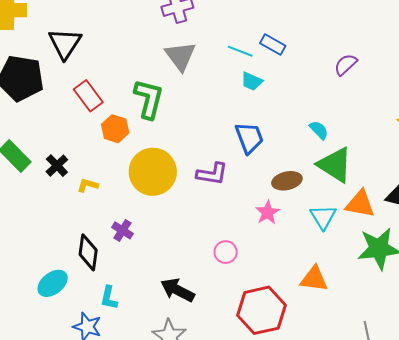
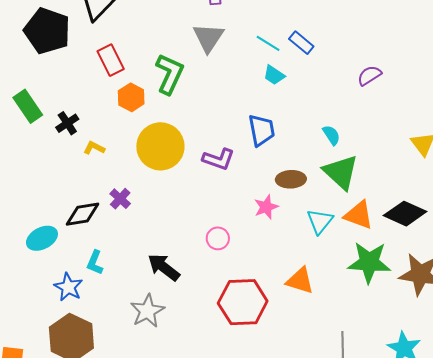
black diamond: (88, 252) -> (83, 214), turned 63

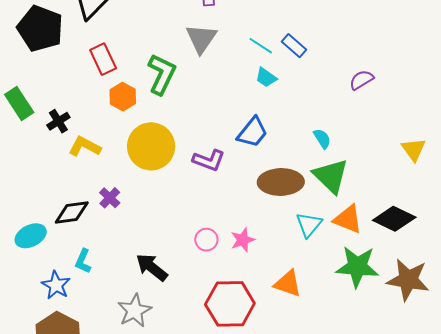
blue trapezoid: (262, 130) -> (252, 132), turned 48
yellow L-shape: (94, 148) -> (85, 147), size x1.5
brown ellipse: (291, 179) -> (281, 182), size x1.5
pink star: (266, 207) -> (243, 240), moved

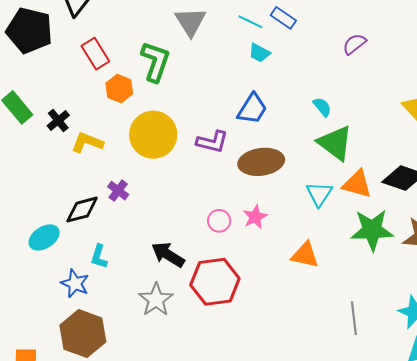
brown ellipse: (281, 182) -> (261, 162), moved
red hexagon: (230, 304) -> (215, 282), moved

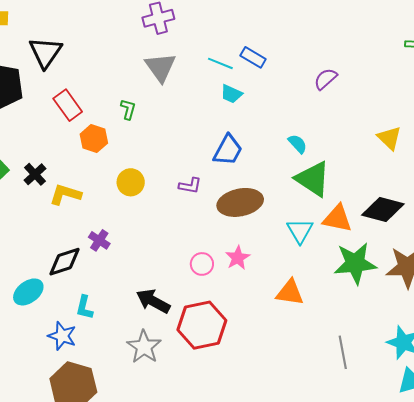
green L-shape: (155, 62) -> (128, 109), size x0.5
yellow circle: (153, 135) -> (131, 182), size x0.6
purple L-shape: (212, 142) -> (190, 186), size x0.7

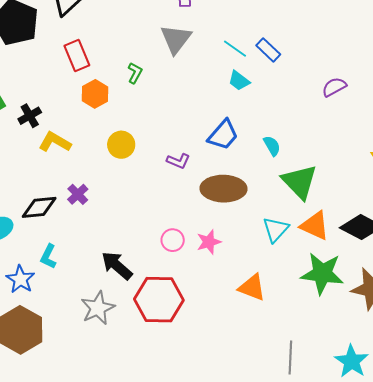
cyan semicircle: (298, 144) -> (272, 146), moved

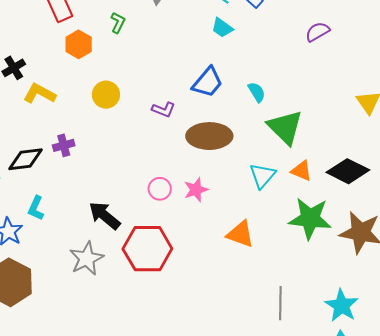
purple cross: (78, 194) -> (64, 145), turned 30
orange triangle: (315, 226) -> (301, 171), size x0.7

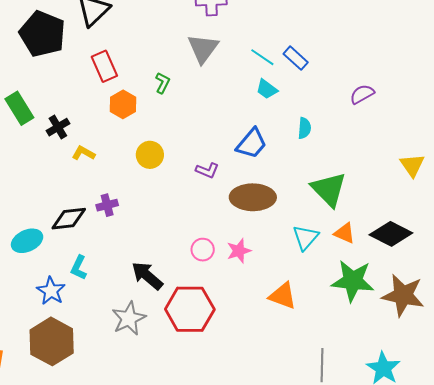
cyan semicircle: (257, 92) -> (304, 128), moved, turned 35
yellow L-shape: (40, 94) -> (83, 153), size x0.7

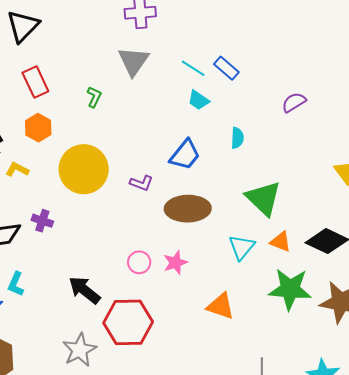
orange hexagon: (123, 104) -> (38, 128), moved
yellow circle: (150, 155) -> (84, 169), size x1.8
purple cross: (107, 205) -> (42, 221), turned 35
gray star: (129, 318) -> (80, 350), moved

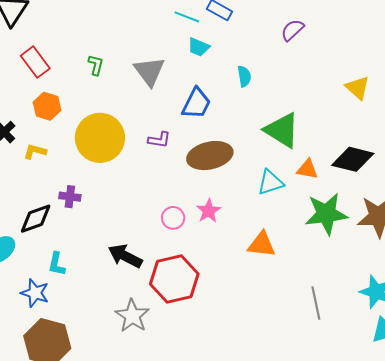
gray triangle: (134, 61) -> (149, 71), moved
cyan triangle: (242, 247) -> (270, 182), turned 44

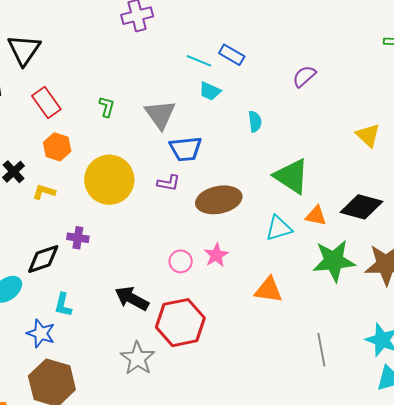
blue trapezoid: (196, 103) -> (186, 149), moved, turned 56

